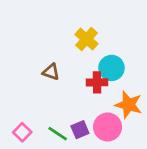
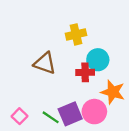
yellow cross: (87, 39) -> (76, 34), turned 36
brown triangle: (51, 72) -> (45, 63), size x1.5
purple square: (80, 130) -> (70, 114), size x1.5

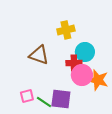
pink circle: (94, 112) -> (82, 75), moved
purple square: (70, 114) -> (61, 99), turned 30
pink square: (20, 116) -> (27, 96), moved, turned 32

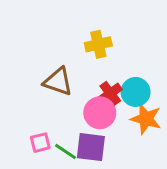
cyan circle: (85, 52) -> (136, 92), moved
red cross: (74, 63) -> (110, 93), turned -35
pink circle: (82, 75) -> (100, 113), moved

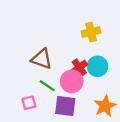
yellow cross: (98, 44) -> (91, 32), moved
orange star: (146, 119) -> (105, 106), moved, turned 30
green line: (66, 152) -> (47, 86), moved

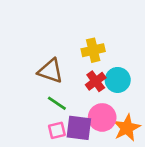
yellow cross: (91, 32) -> (93, 50), moved
pink circle: (72, 81) -> (102, 117), moved
pink square: (29, 103) -> (57, 130), moved

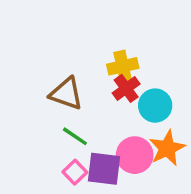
red cross: (96, 81) -> (126, 88), moved
orange star: (127, 128) -> (167, 148), moved
pink square: (57, 130) -> (75, 172), turned -30

